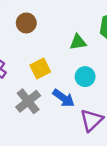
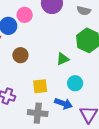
yellow square: (40, 69) -> (40, 86), turned 35
gray cross: (28, 101) -> (38, 113), turned -30

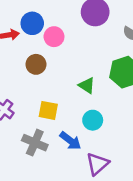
pink circle: (25, 15) -> (54, 37), moved
green triangle: (63, 59) -> (87, 85), turned 40

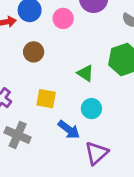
pink circle: (54, 37) -> (63, 18), moved
gray cross: (35, 143) -> (18, 135), moved

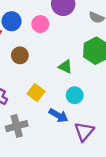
yellow square: (46, 99) -> (36, 93), turned 35
gray cross: (18, 135) -> (17, 126), turned -30

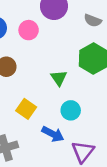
green triangle: (65, 67) -> (59, 78), turned 32

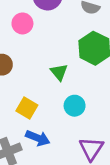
blue arrow: (53, 134) -> (38, 138), moved

